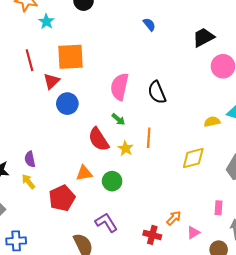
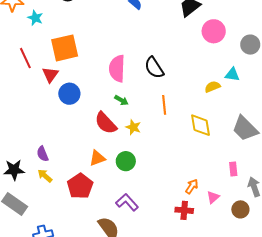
orange line: (149, 138) -> (164, 105), moved
yellow diamond: (193, 158) -> (200, 125), turned -75
red cross: (152, 235) -> (184, 210), moved

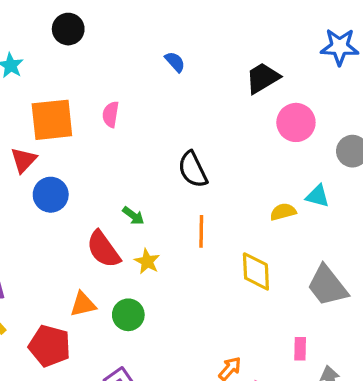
pink semicircle: (117, 69) -> (111, 114), moved, size x0.6
red pentagon: (80, 186) -> (50, 346), turned -30

